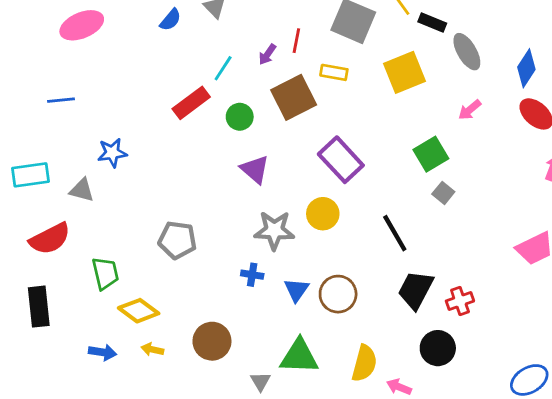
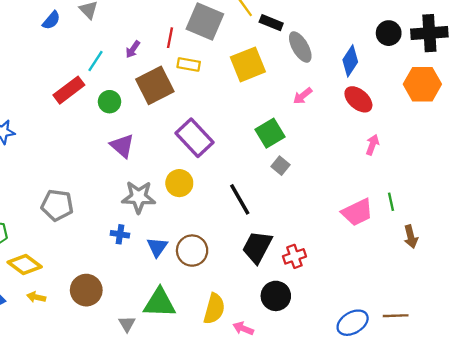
red line: (296, 41) -> (170, 38), moved

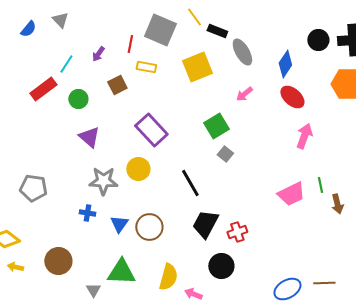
brown square: (155, 85) -> (117, 85), size x0.6
pink arrow: (372, 145) -> (304, 136), size x1.4
brown arrow: (411, 237) -> (337, 204), moved

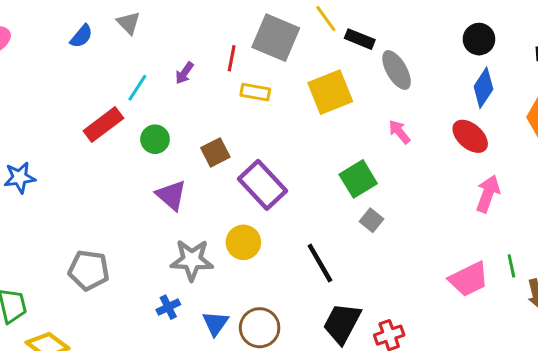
black circle: (318, 40) -> (479, 39), moved
blue diamond: (285, 64) -> (483, 88), moved
brown square: (117, 85) -> (215, 152), moved
pink arrow: (244, 94) -> (399, 132), turned 90
blue cross: (87, 213) -> (168, 307), turned -35

